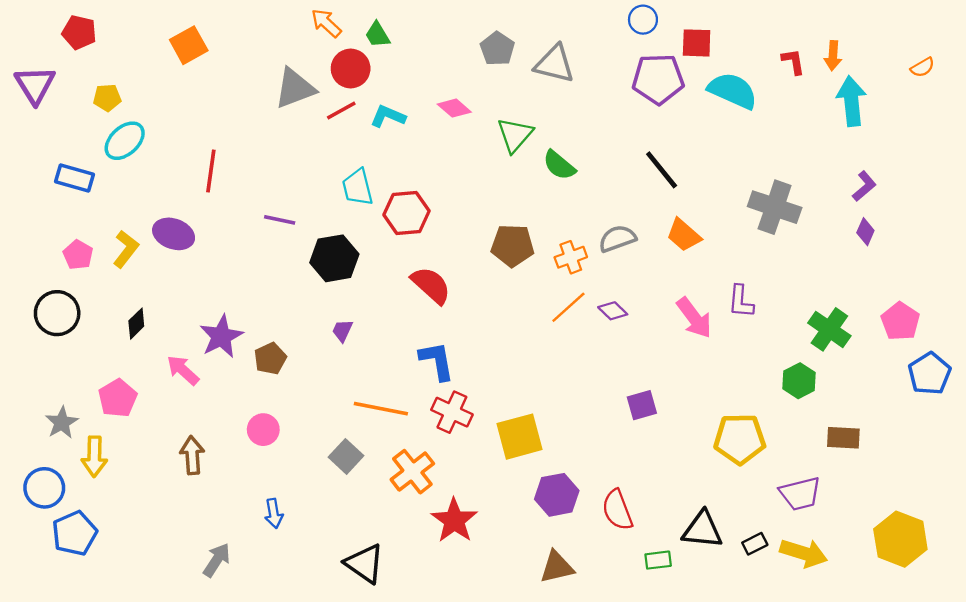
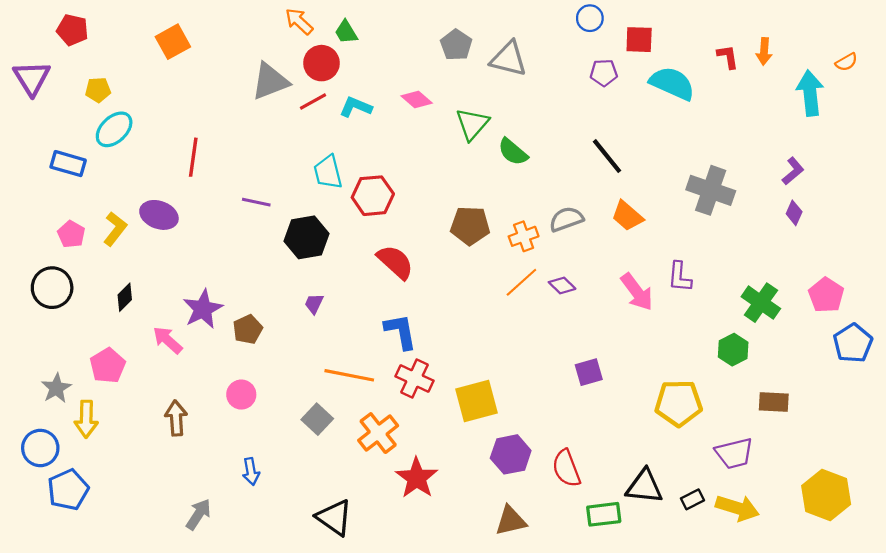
purple pentagon: (658, 79) -> (604, 73), size x0.6
cyan arrow: (851, 101) -> (810, 93), moved
green rectangle: (658, 560) -> (604, 514), size x1.4

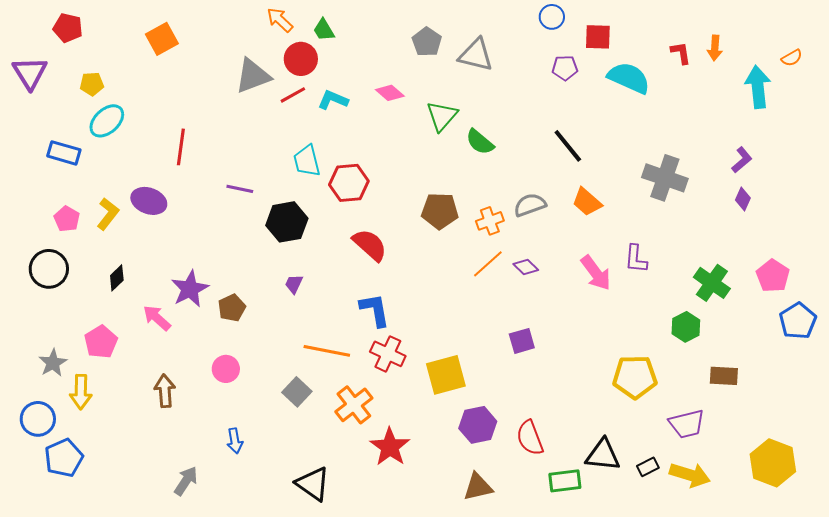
purple square: (589, 372) -> (522, 341), moved

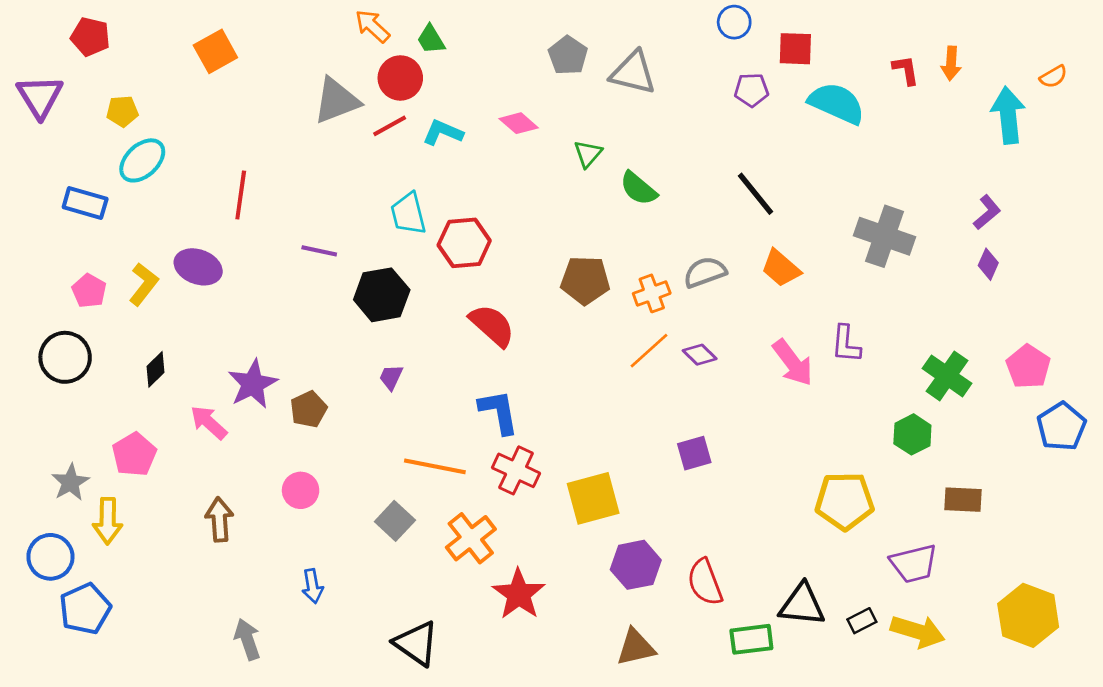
green triangle: (442, 116) -> (588, 154), size x0.7
gray arrow: (186, 481) -> (247, 639), turned -52

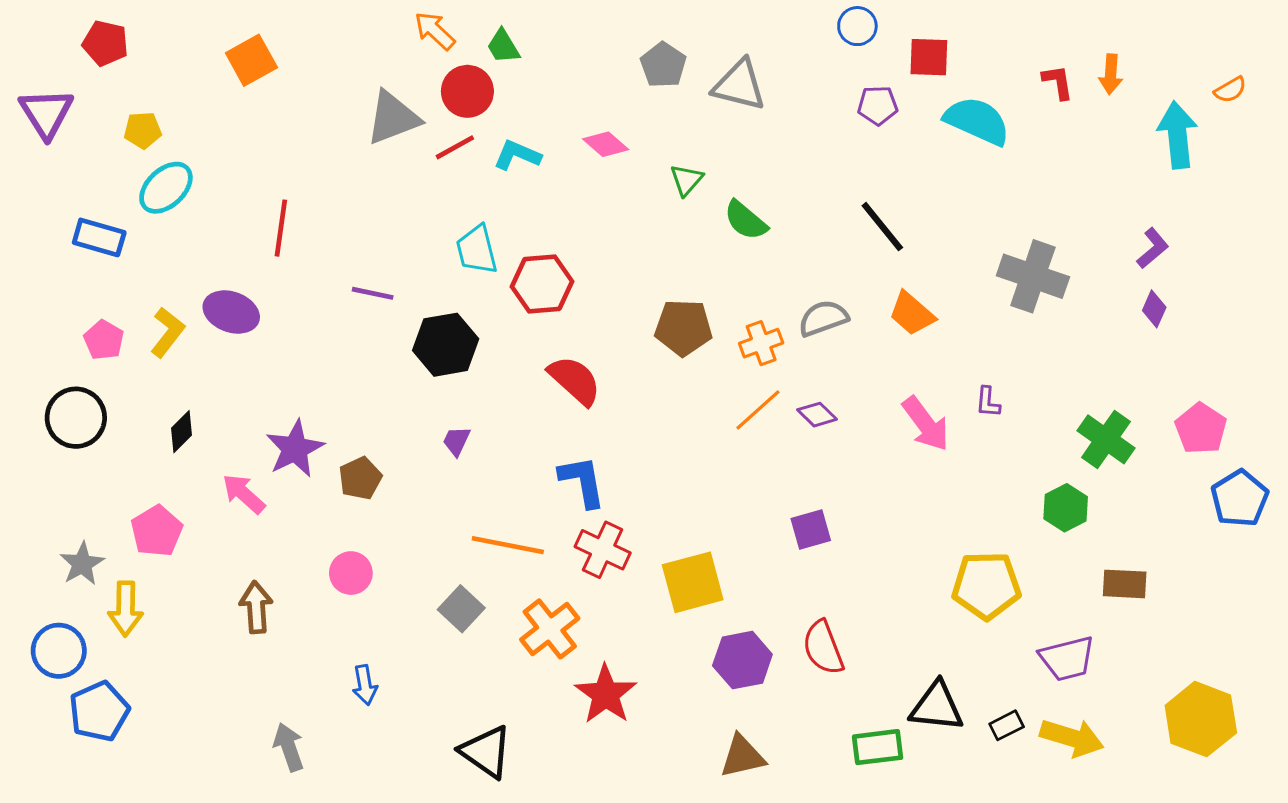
purple L-shape: (846, 344) -> (988, 402), size x0.7
red semicircle: (705, 582) -> (823, 648), moved

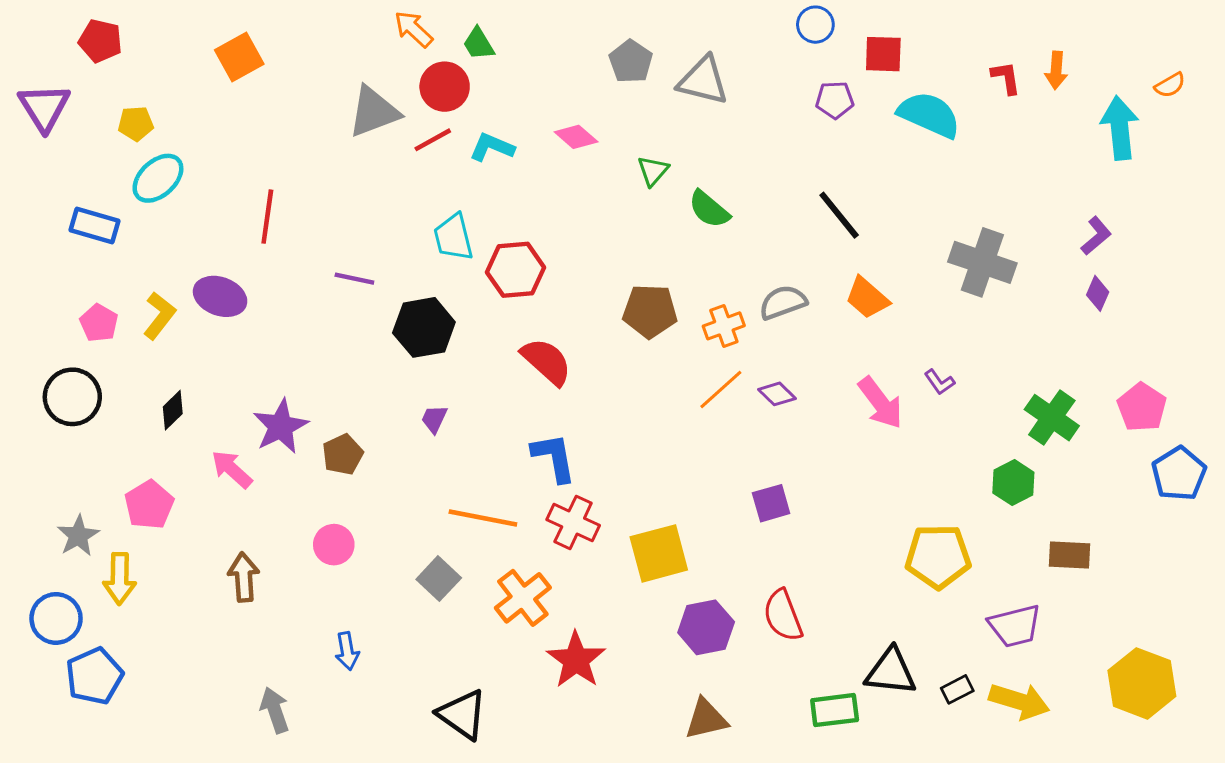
purple L-shape: (988, 402) -> (940, 382), turned -40

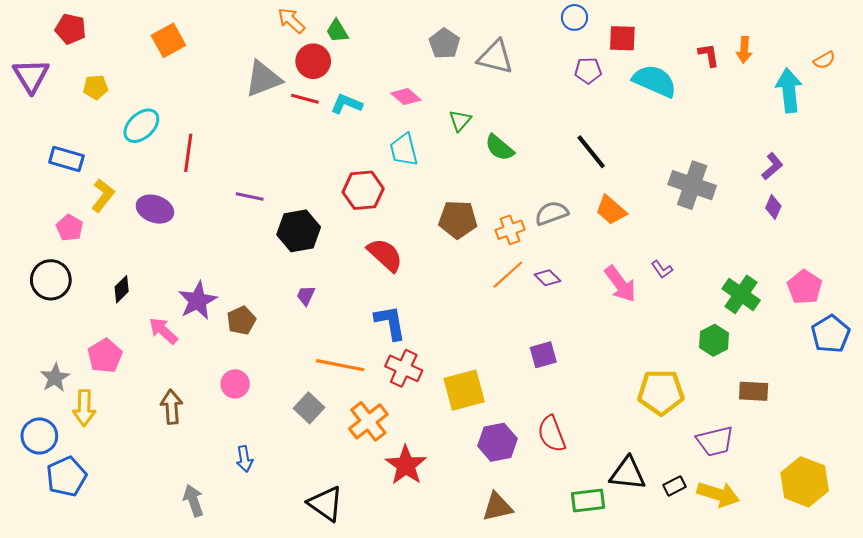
red line: (433, 140) -> (305, 99), turned 44
cyan ellipse: (158, 178) -> (141, 126), moved
cyan trapezoid: (453, 237) -> (404, 150), moved
yellow L-shape: (159, 316) -> (103, 195), moved

